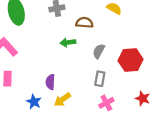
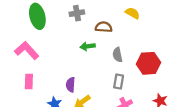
gray semicircle: (99, 51) -> (118, 55), turned -40

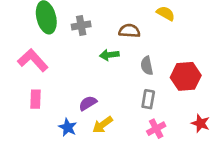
gray cross: (77, 13) -> (81, 25), moved
purple semicircle: (71, 85) -> (88, 103), turned 56

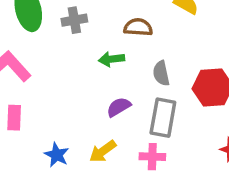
gray rectangle: (148, 99) -> (163, 118), size x1.5
purple semicircle: (88, 103) -> (119, 107), moved
pink cross: (156, 129) -> (152, 157), moved, turned 30

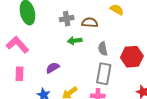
gray cross: (74, 20) -> (67, 19), moved
purple semicircle: (119, 107) -> (53, 68), moved

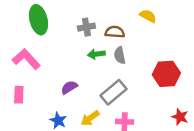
gray semicircle: (103, 49) -> (120, 55), moved
pink rectangle: (19, 74) -> (19, 95), moved
gray rectangle: (104, 74) -> (114, 92), moved, turned 40

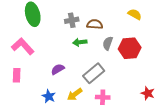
yellow semicircle: (148, 16) -> (135, 14), moved
gray semicircle: (120, 55) -> (108, 43), moved, turned 32
red hexagon: (166, 74) -> (130, 48), moved

